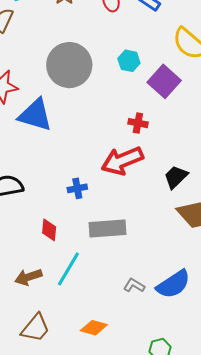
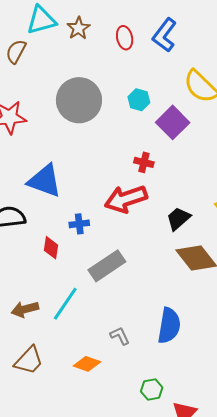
blue triangle: (35, 115) -> (45, 181), moved
gray rectangle: (108, 229) -> (107, 266), turned -33
red diamond: (49, 230) -> (51, 248), moved
blue semicircle: (173, 284) -> (169, 326), turned -51
gray L-shape: (134, 285) -> (120, 336), moved, turned 30

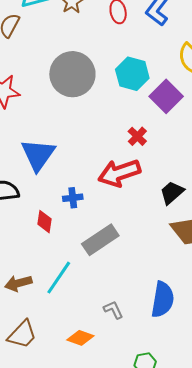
cyan hexagon: (139, 100) -> (132, 74), size x1.5
red cross: (144, 162) -> (137, 136), turned 30
blue triangle: (45, 181) -> (38, 155), turned 45

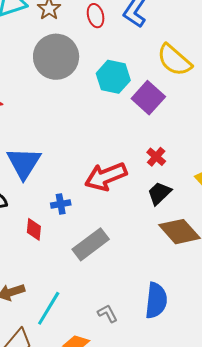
gray circle: (72, 74) -> (56, 57), moved
red cross: (137, 136) -> (156, 157), moved
cyan line: (59, 278) -> (49, 308), moved

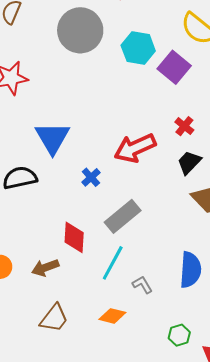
blue cross: (61, 204) -> (91, 177), turned -30
red diamond: (34, 229) -> (74, 237), moved, size x1.4
cyan line: (49, 308) -> (113, 263), moved

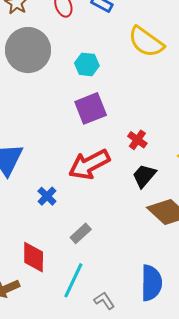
cyan hexagon: (138, 48) -> (87, 64), size x0.7
purple square: (174, 67) -> (91, 108), moved, turned 32
gray rectangle: (123, 216) -> (81, 233), size x0.6

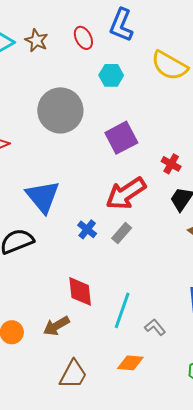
gray circle: (28, 50) -> (60, 110), moved
cyan hexagon: (87, 64) -> (111, 75), moved
gray rectangle: (81, 233) -> (122, 233), moved

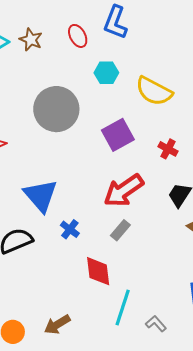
yellow semicircle: (170, 66) -> (154, 91), moved
red cross: (171, 164) -> (168, 149), moved
blue cross: (87, 229) -> (70, 229), moved
red diamond: (80, 291) -> (98, 271), moved

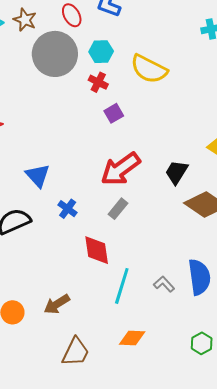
gray circle: (56, 109) -> (55, 54), moved
purple square: (118, 135) -> (114, 113), size x0.6
red cross: (168, 149) -> (98, 82), moved
blue triangle: (41, 196) -> (38, 176), size x0.7
gray L-shape: (156, 324) -> (164, 284), moved

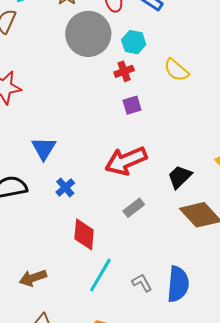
yellow semicircle: (149, 69) -> (176, 70), size x0.7
red cross: (98, 82) -> (124, 71), turned 30
gray rectangle: (118, 209) -> (134, 208), moved

